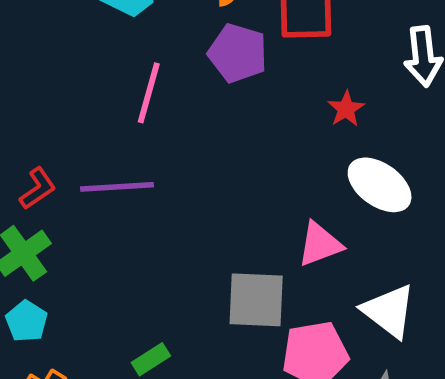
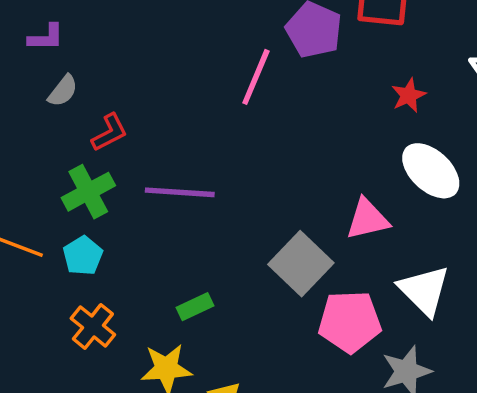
pink line: (149, 93) -> (256, 77), moved
purple line: (117, 187) -> (180, 192), moved
gray square: (256, 300) -> (301, 264), turned 34

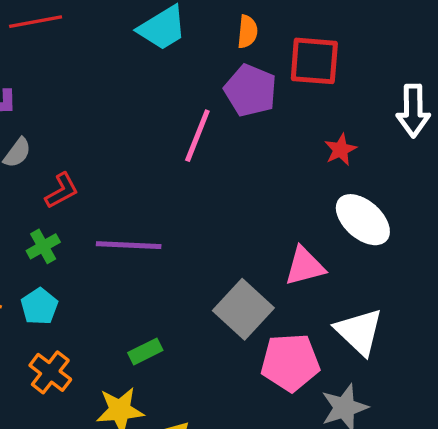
green cross: (88, 192) -> (43, 246), size x0.7

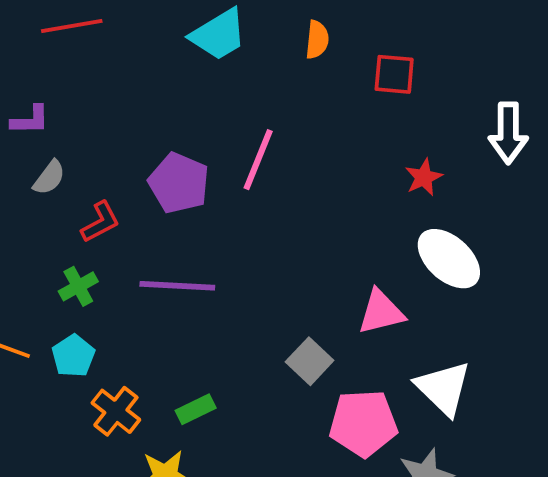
red square: (314, 61) -> (394, 74), size x0.7
purple pentagon: (250, 90) -> (179, 183), moved
gray square: (243, 309) -> (310, 361), size x0.7
orange cross: (50, 372) -> (116, 411), moved

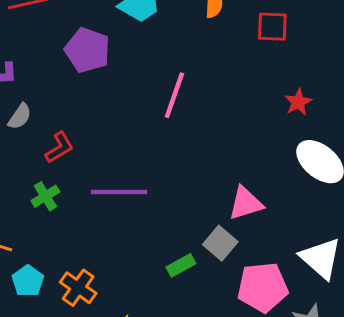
purple pentagon: (179, 183) -> (87, 50), moved
pink triangle: (381, 312) -> (246, 203), moved
cyan pentagon: (73, 356) -> (28, 281), moved
green rectangle: (196, 409) -> (181, 265), moved

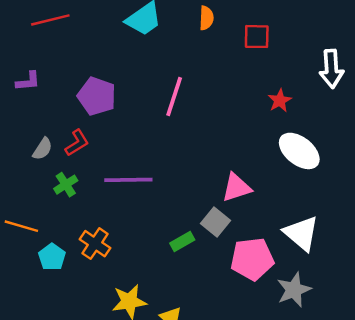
purple pentagon: (87, 50) -> (97, 96), moved
gray semicircle: (20, 116) -> (43, 149), moved
orange cross: (78, 288) -> (95, 244), moved

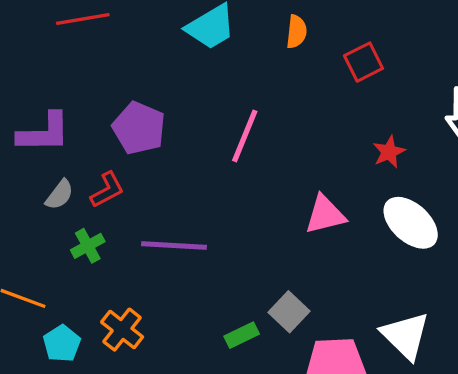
red square: (257, 37) -> (364, 62), turned -32
purple L-shape: (28, 81) -> (44, 133), moved, size x1.6
pink triangle: (236, 188) -> (325, 215), moved

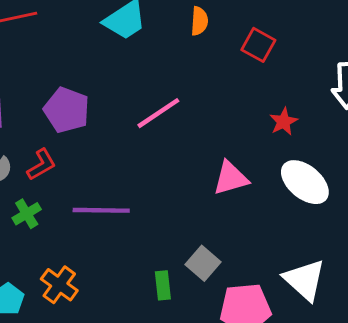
red square: (364, 62) -> (258, 45), turned -32
pink line: (245, 136) -> (158, 113), turned 36
green rectangle: (242, 335) -> (163, 285), turned -68

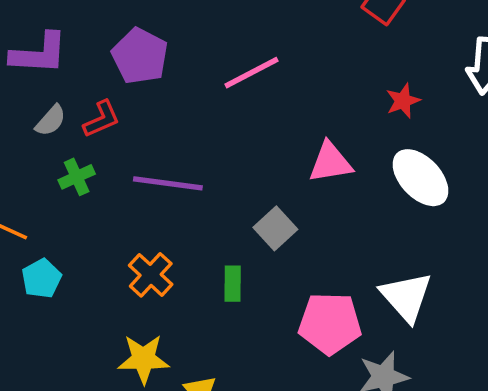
gray square: (203, 263) -> (275, 228), moved
orange cross: (59, 285) -> (151, 275), moved

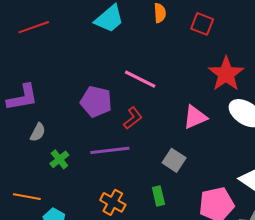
purple pentagon: (140, 56) -> (96, 102), moved
pink line: (251, 73) -> (140, 79), turned 68
red star: (403, 101) -> (226, 74), size x1.8
red L-shape: (102, 119) -> (133, 118), moved

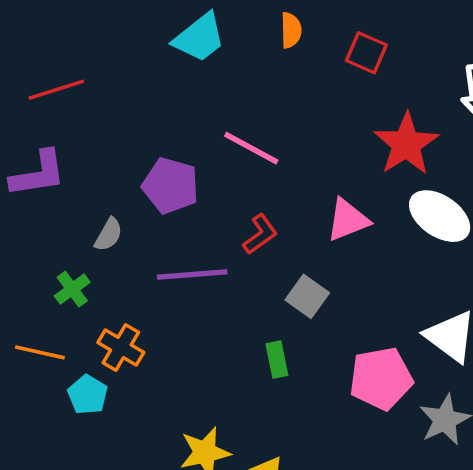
red line: (34, 27) -> (56, 90), moved
red L-shape: (133, 118) -> (260, 234), moved
gray semicircle: (38, 132) -> (109, 235), moved
green cross: (59, 159) -> (72, 289), moved
orange cross: (113, 202) -> (121, 347), moved

